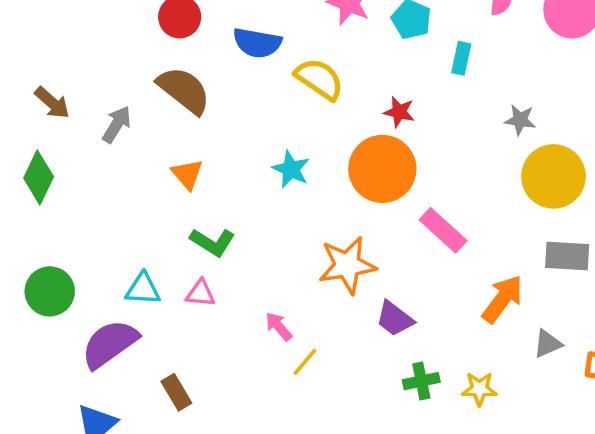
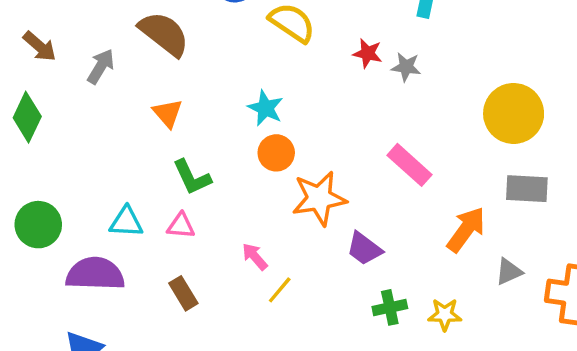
gray star: (520, 120) -> (406, 67), moved
orange circle: (382, 169) -> (276, 153), moved, size x0.6
green L-shape: (213, 242) -> (192, 177), turned 33
purple semicircle: (110, 344) -> (95, 274), turned 38
brown rectangle: (176, 392) -> (183, 293), moved

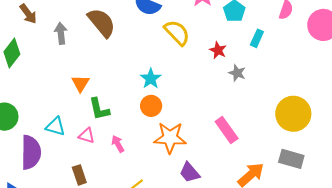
red star: (368, 53) -> (218, 50), moved
gray arrow: (101, 66) -> (61, 33), turned -50
orange triangle: (168, 113) -> (80, 83), moved
pink arrow: (255, 257) -> (118, 144), moved
purple semicircle: (95, 274) -> (31, 152), turned 76

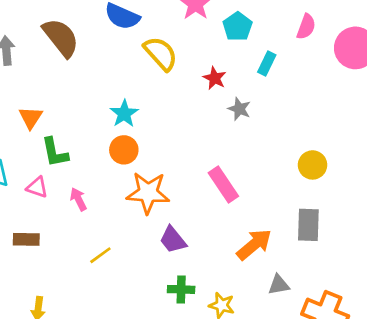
yellow circle: (293, 114) -> (313, 165), size x0.6
gray rectangle: (291, 159) -> (308, 225), turned 75
brown rectangle: (79, 175) -> (26, 239), turned -72

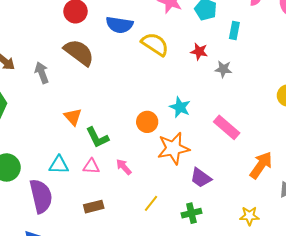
cyan star: (124, 114) -> (180, 107), moved
green cross: (181, 289) -> (191, 213), moved

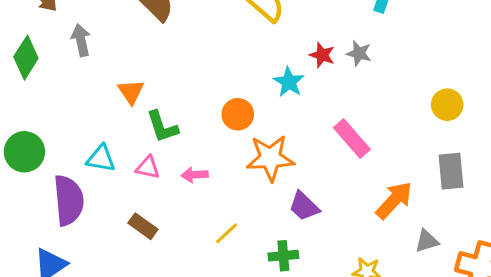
red star: (199, 52) -> (322, 55), moved
gray arrow: (42, 73) -> (81, 40), moved
cyan star: (180, 107) -> (289, 82), moved
pink arrow: (124, 167) -> (195, 175), turned -60
brown rectangle: (94, 207) -> (143, 226), turned 42

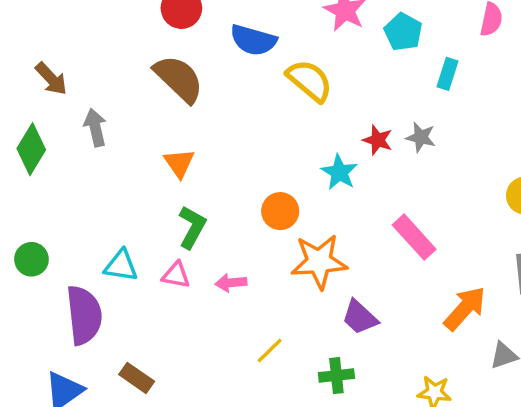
orange triangle: (131, 92) -> (179, 163), moved
green L-shape: (162, 127) -> (192, 227), turned -132
green circle: (24, 152) -> (31, 259), size x0.7
brown rectangle: (143, 226) -> (137, 378), moved

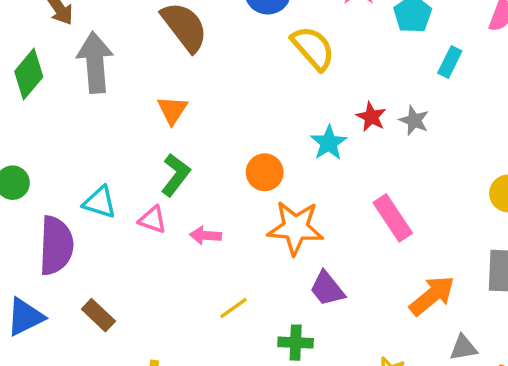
gray arrow: (95, 128) -> (95, 62), size x1.6

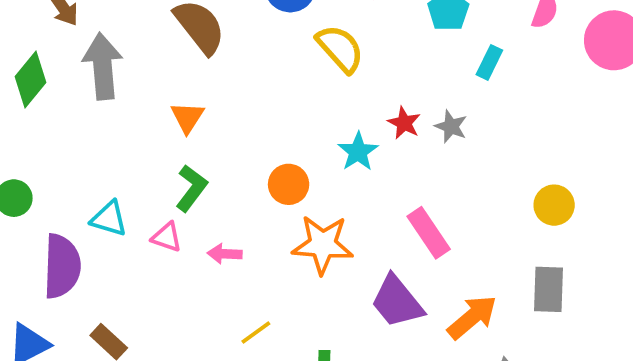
purple trapezoid: (327, 289) -> (397, 302), moved, size x1.4

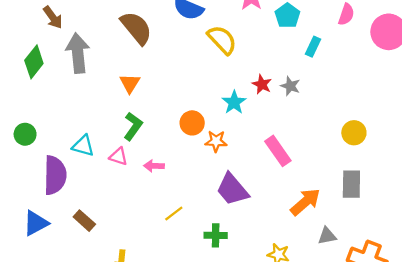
orange star: (323, 245) -> (216, 141), moved, size x0.6
purple trapezoid: (397, 302) -> (232, 189), moved

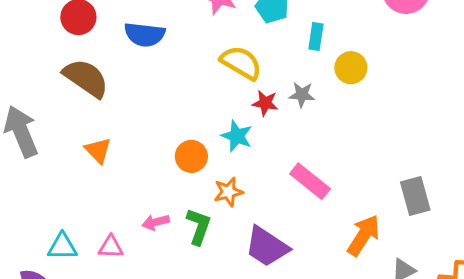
yellow semicircle: (222, 40) -> (241, 63), moved
orange circle: (192, 123) -> (191, 156), moved
green L-shape: (133, 126) -> (199, 226), moved
yellow circle: (354, 133) -> (351, 68), moved
pink arrow: (154, 166) -> (156, 222), moved

